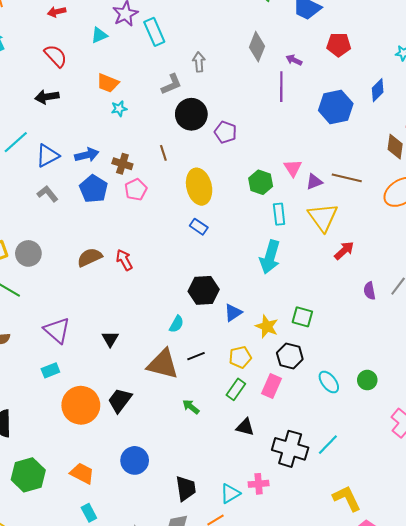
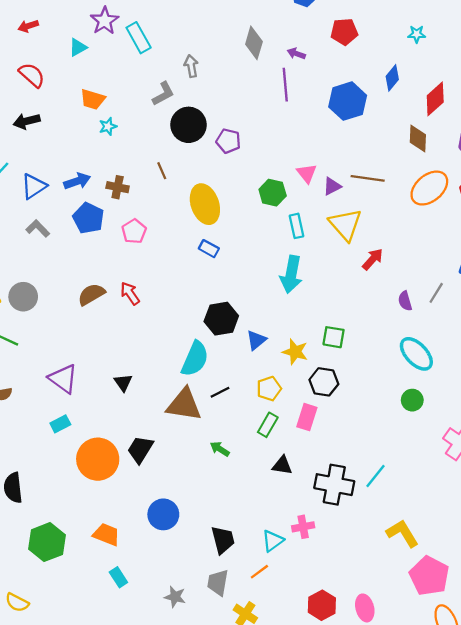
pink pentagon: (136, 190) -> (134, 231), moved
cyan semicircle: (177, 324) -> (195, 359), size x1.8
cyan ellipse: (329, 382) -> (416, 354), moved, size x1.4

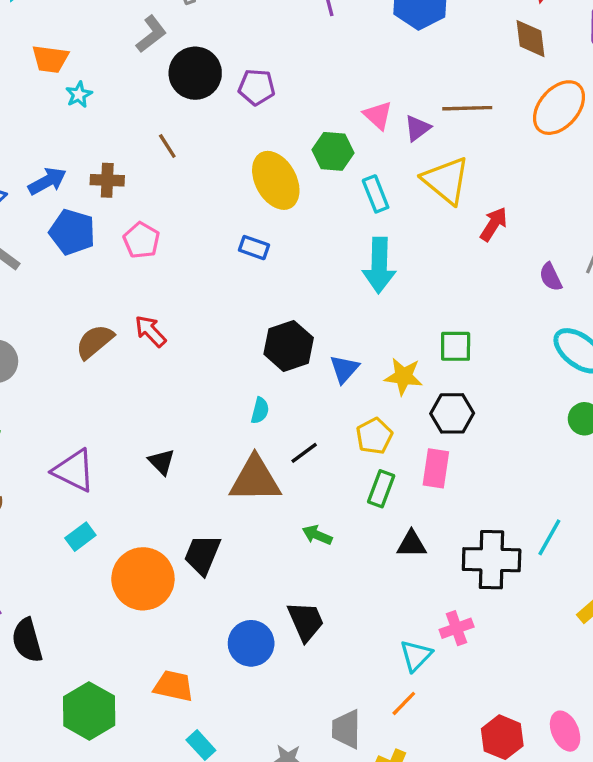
yellow ellipse: (205, 204) -> (276, 180), moved
cyan semicircle: (195, 359) -> (260, 411), size x0.5
black trapezoid: (223, 540) -> (306, 621), moved

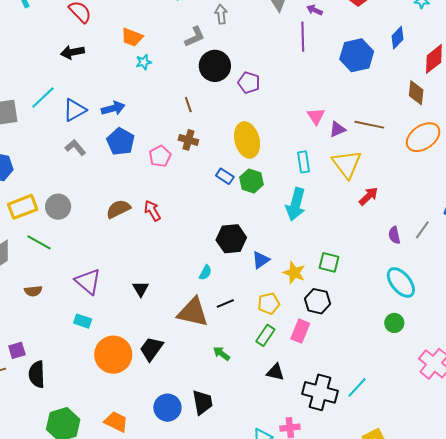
green hexagon: (333, 151) -> (251, 181), moved
brown cross: (107, 180) -> (188, 140), moved
cyan rectangle: (80, 537) -> (83, 321), turned 42

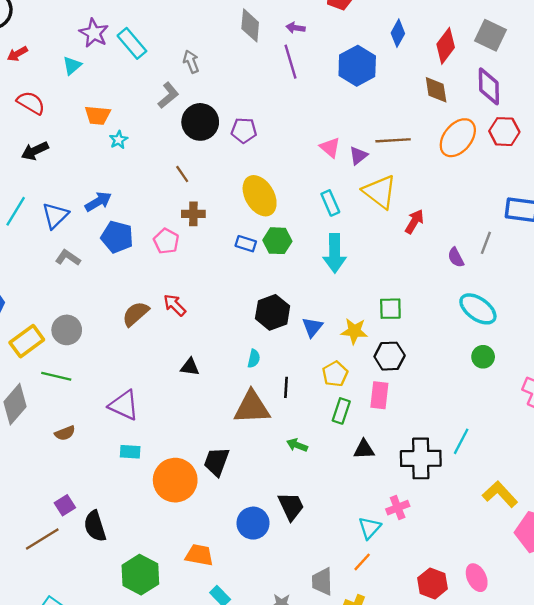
black triangle: (141, 289) -> (190, 367), moved, turned -36
black line: (225, 304) -> (286, 387), turned -48

